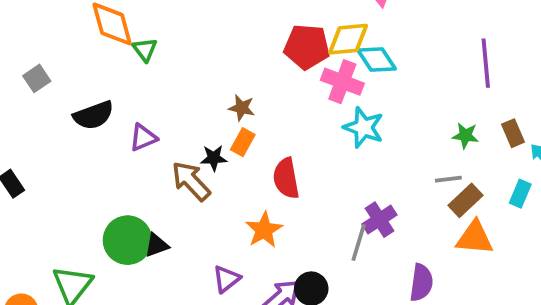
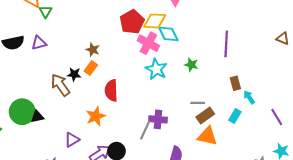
red pentagon: (307, 47) -> (132, 22), turned 30
green star: (465, 136) -> (191, 65), moved
purple triangle: (143, 138) -> (39, 43), moved
purple cross: (379, 220) -> (158, 119), turned 30

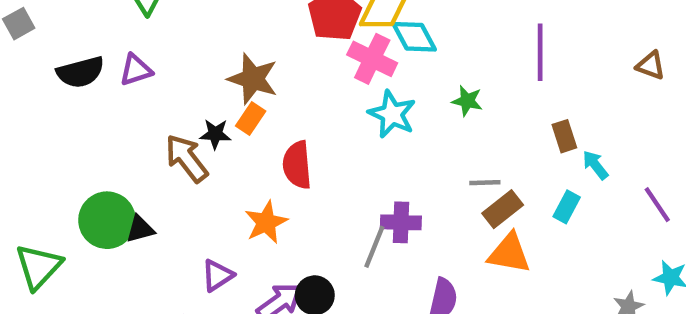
brown triangle: (283, 38) -> (651, 66), moved
brown star: (93, 50) -> (253, 79), size x1.6

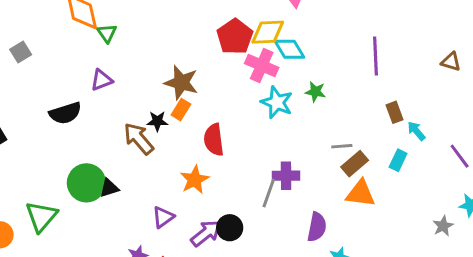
black semicircle: (81, 72) -> (65, 113), moved
green star: (467, 101) -> (315, 92), moved

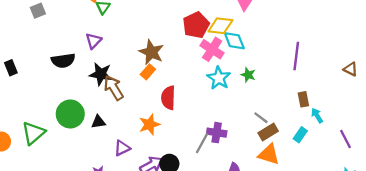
purple triangle: (101, 80) -> (93, 41), turned -35
black star: (157, 121) -> (101, 74), moved, size x1.5
gray line: (342, 146) -> (261, 118), turned 32
black triangle: (109, 188) -> (98, 122), moved

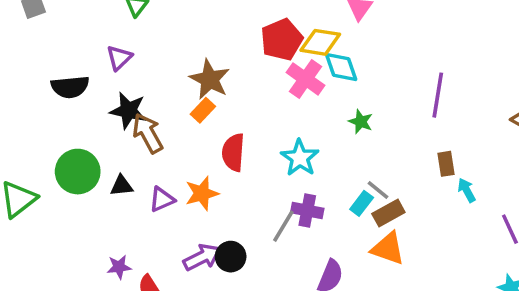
cyan star: (219, 78) -> (300, 158), moved
cyan rectangle: (300, 135) -> (362, 203), moved
purple triangle: (122, 148) -> (162, 199), moved

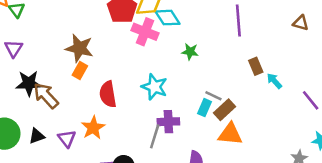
purple triangle: (162, 199) -> (67, 139), turned -30

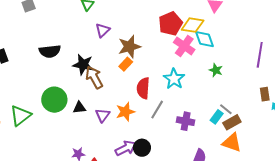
brown star: (79, 48) -> (129, 47), turned 30
purple triangle: (14, 49) -> (103, 30), moved
cyan star: (154, 87) -> (174, 79), moved
gray line: (155, 136) -> (157, 110), moved

